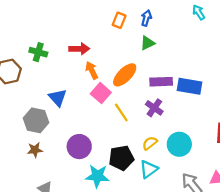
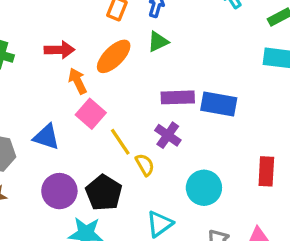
orange ellipse: (125, 75) -> (114, 56), moved
blue triangle: (58, 98) -> (46, 137), moved, turned -30
yellow semicircle: (150, 143) -> (145, 165), moved, turned 98
black pentagon: (121, 158) -> (104, 193), moved, turned -30

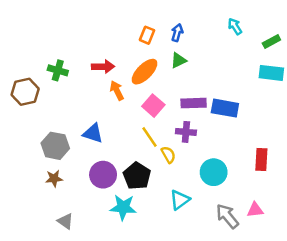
pink square: (91, 114) -> (153, 106), moved
purple cross: (168, 135) -> (186, 132), turned -30

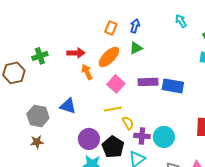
green cross: (58, 70) -> (40, 56), turned -35
purple cross: (186, 132) -> (142, 136), moved
yellow line: (150, 137) -> (113, 109), turned -66
purple circle: (103, 175) -> (89, 139), moved
black pentagon: (137, 176) -> (113, 147), moved

